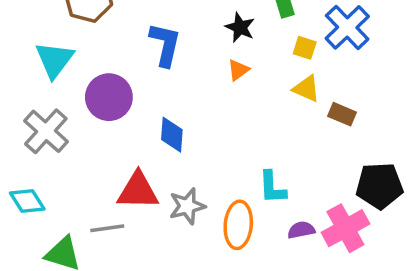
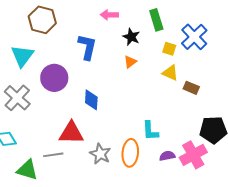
gray star: (187, 206) -> (100, 154), moved, turned -30

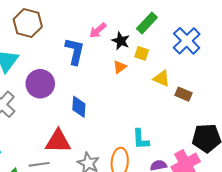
pink arrow: (109, 15) -> (98, 30), moved, turned -42
green rectangle: (156, 20) -> (147, 23), turned 60
yellow square: (169, 49) -> (142, 53), moved

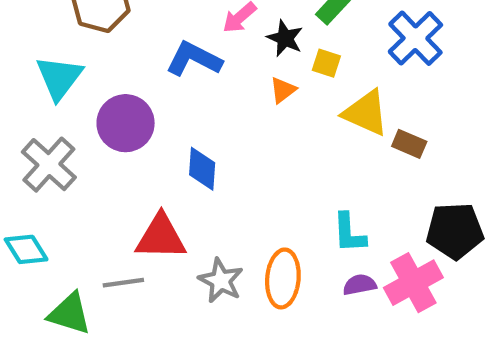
blue L-shape: (75, 51) -> (194, 59), turned -76
yellow triangle: (162, 78) -> (366, 113), size x1.4
cyan L-shape: (141, 139) -> (349, 233), moved

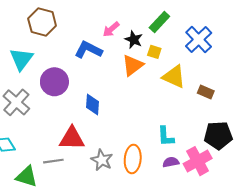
orange triangle: (283, 90) -> (133, 65), size x1.6
brown rectangle: (409, 144) -> (206, 92), moved

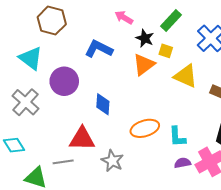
pink arrow: (111, 29) -> (124, 17), moved, turned 72
cyan triangle: (21, 59) -> (31, 58), turned -30
orange ellipse: (133, 159) -> (145, 128), moved, turned 68

